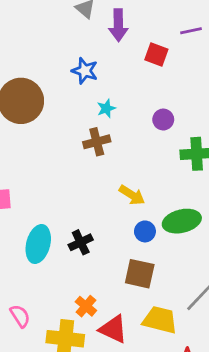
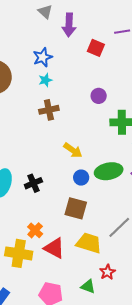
blue star: (85, 71) -> (43, 57), turned 30
cyan star: (106, 108) -> (45, 80), moved

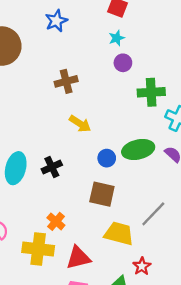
cyan star: (45, 80) -> (117, 38), moved
yellow arrow: (73, 150) -> (80, 124), moved
red triangle: (54, 248) -> (78, 258), moved, turned -40

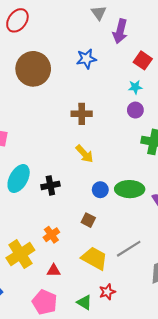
brown square: (102, 194) -> (88, 220), size x0.6
orange cross: (56, 221) -> (51, 235), moved
yellow cross: (38, 249) -> (20, 254), turned 36
red triangle: (78, 258) -> (54, 270), size x0.6

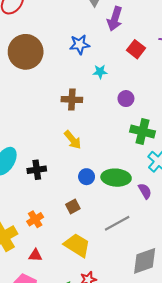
cyan star: (135, 87) -> (100, 72), moved
brown square: (88, 220) -> (73, 206), turned 32
gray line: (129, 249) -> (117, 223), moved

